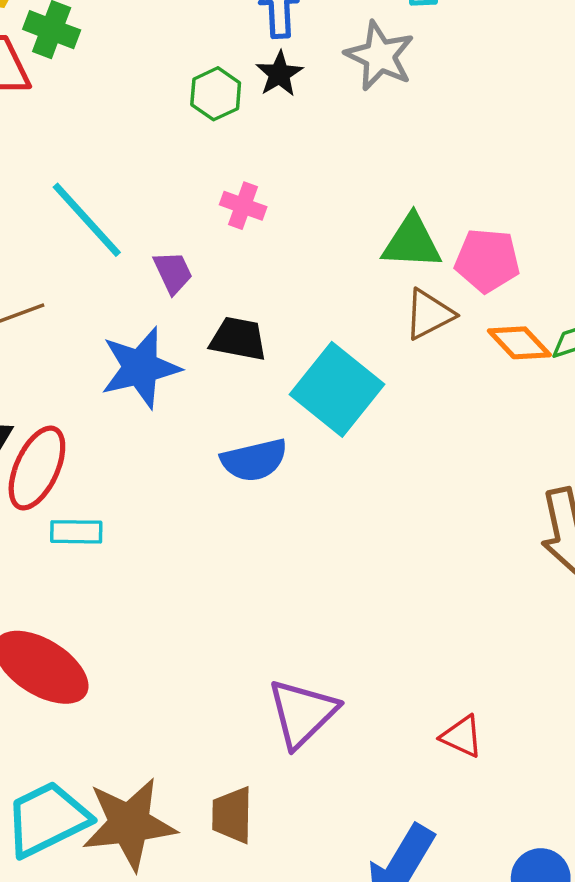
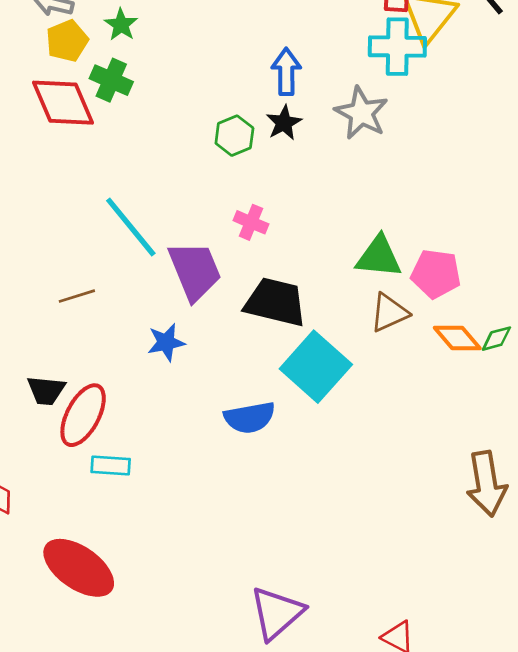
purple trapezoid: (173, 272) -> (195, 271), size x1.8
black trapezoid: (238, 339) -> (275, 302), moved, size x1.4
blue star: (140, 368) -> (166, 342), size x0.6

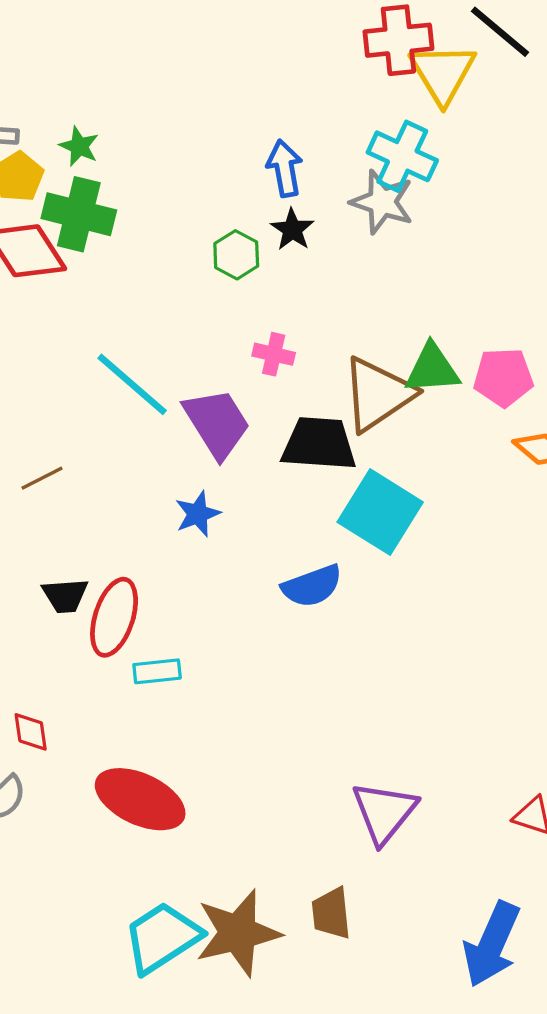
cyan cross: (397, 47) -> (402, 156), moved, turned 34
green cross: (111, 80) -> (79, 214), size x1.4
brown line: (77, 296) -> (42, 478), moved
brown triangle: (389, 313) -> (378, 394), moved, size x1.6

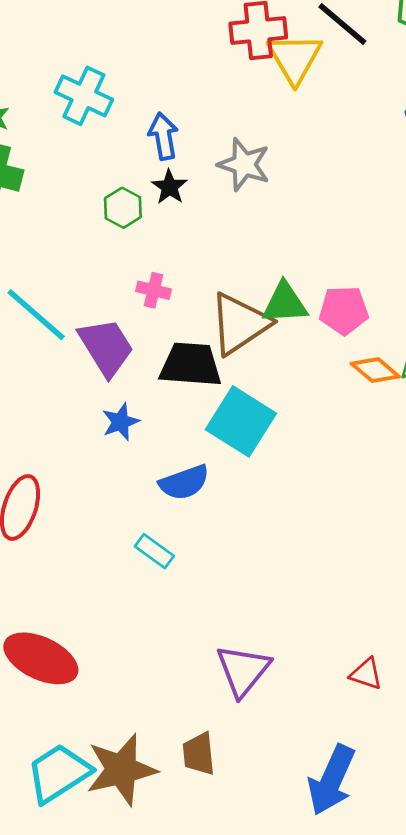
cyan cross: (402, 156) -> (84, 96), moved
blue star: (198, 514) -> (121, 422), moved
cyan rectangle: (157, 671) -> (154, 551), moved, turned 42

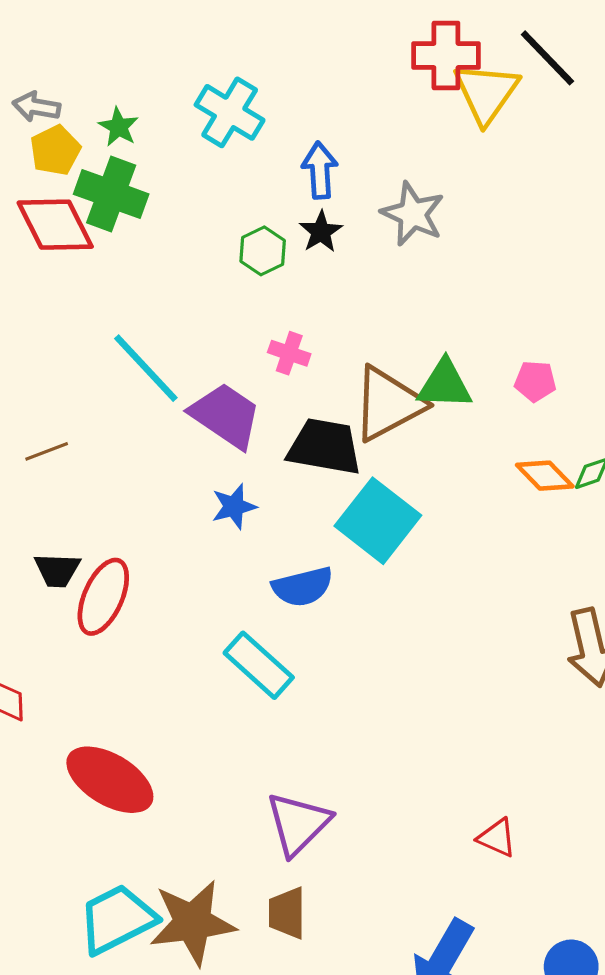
pink pentagon: (344, 310) -> (535, 381), moved, size x0.7
purple trapezoid: (106, 347) -> (226, 415), turned -30
cyan rectangle: (154, 551) -> (259, 665), size x1.5
purple triangle: (243, 670) -> (298, 824), moved

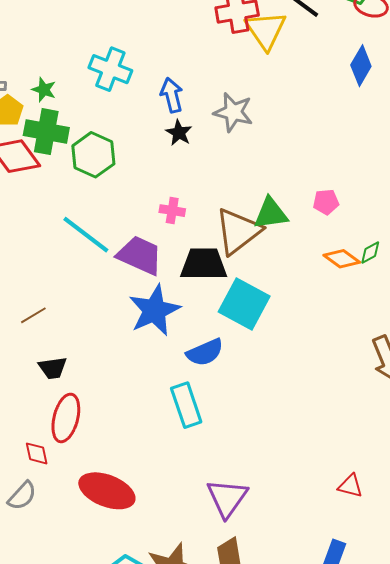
green hexagon: (263, 251) -> (93, 155), moved, size x1.5
brown line: (47, 451) -> (33, 315), moved
blue star: (234, 507) -> (154, 310), size x1.8
red ellipse: (103, 597) -> (66, 418), moved
cyan rectangle: (259, 665) -> (186, 405), turned 39

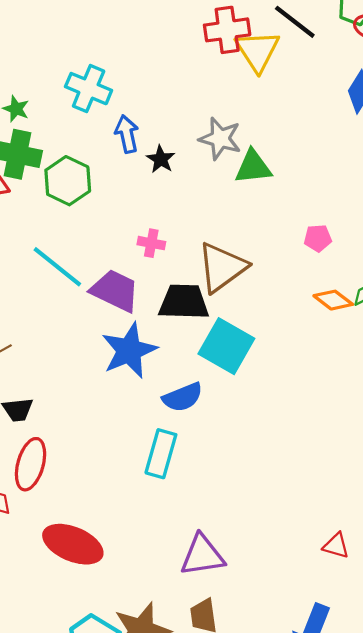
blue arrow: (172, 95) -> (127, 134), moved
green triangle: (271, 213) -> (253, 167), moved
cyan rectangle: (186, 405) -> (161, 454), turned 33
purple triangle: (227, 498) -> (202, 555), turned 45

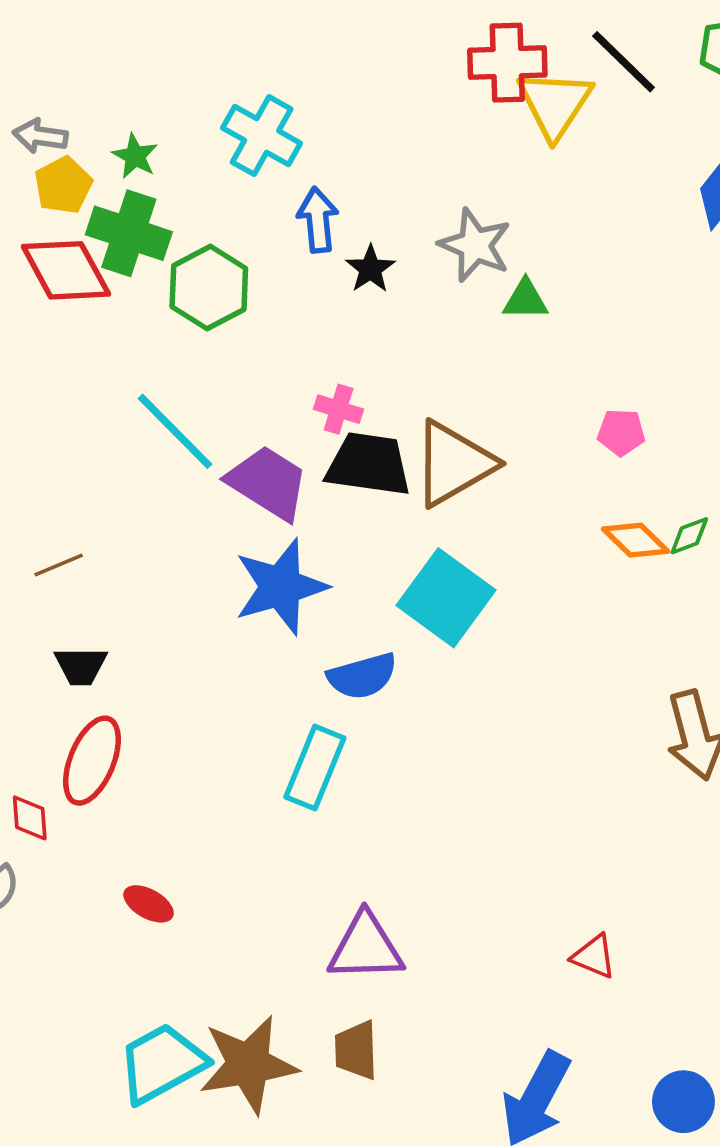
green triangle: (253, 167) -> (525, 300), size x0.7
black trapezoid: (184, 302) -> (369, 464), moved
red ellipse: (73, 544) -> (149, 904), size x0.5

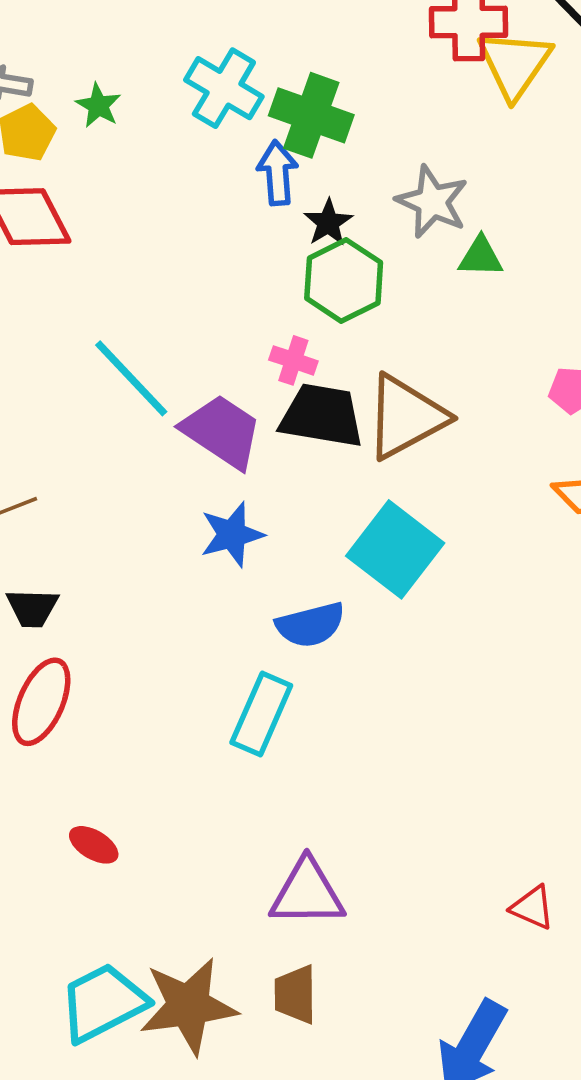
green cross: (129, 233) -> (311, 115), moved
green hexagon: (209, 288) -> (344, 280), moved
blue star: (281, 587) -> (232, 534), size x0.7

